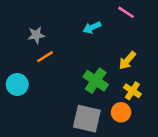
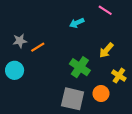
gray star: (36, 35) -> (20, 41), moved
yellow cross: (132, 91) -> (119, 76), moved

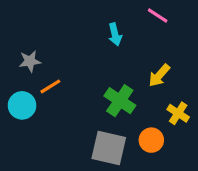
cyan arrow: (77, 23) -> (115, 34), turned -80
orange line: (38, 47) -> (50, 86), moved

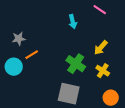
yellow cross: (178, 113) -> (103, 71), moved
orange circle: (151, 140) -> (111, 98), moved

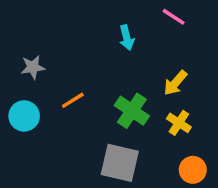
orange line: (32, 55) -> (73, 100), moved

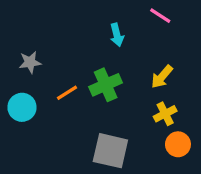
green cross: (132, 111) -> (106, 85), moved, turned 32
yellow cross: (179, 123) -> (165, 114), turned 30
orange circle: (193, 170) -> (178, 144), moved

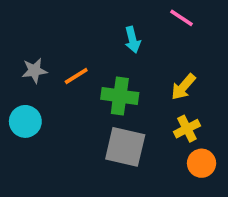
green cross: (106, 85) -> (120, 96), turned 32
orange line: (67, 93) -> (76, 76), moved
gray square: (110, 151) -> (125, 147), moved

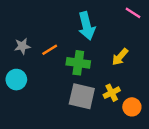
pink line: (182, 18) -> (133, 13), moved
cyan arrow: (132, 40) -> (87, 26), size x1.6
yellow cross: (187, 129) -> (112, 93), moved

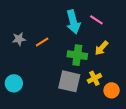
pink line: (133, 13) -> (96, 20), moved
green cross: (78, 63) -> (77, 55), moved
cyan circle: (16, 80) -> (14, 83), moved

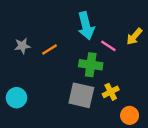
pink line: (96, 20) -> (108, 46), moved
yellow arrow: (101, 48) -> (134, 36), moved
orange circle: (112, 90) -> (130, 115), moved

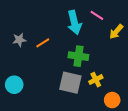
pink line: (108, 46) -> (97, 15), moved

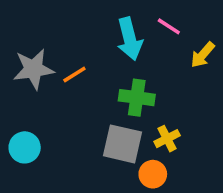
gray star: (19, 40) -> (33, 69), size x1.6
orange circle: (112, 100) -> (153, 174), moved

